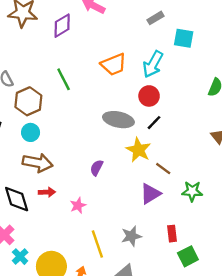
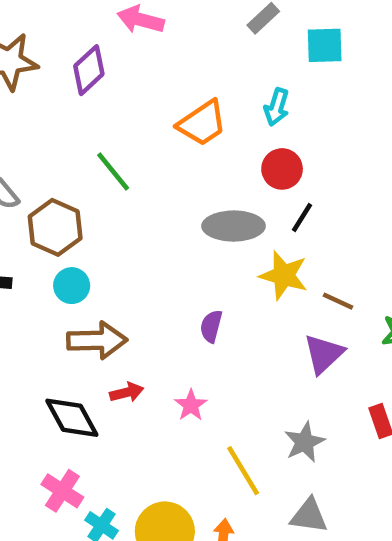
cyan arrow: (153, 64) -> (277, 107), size x0.7

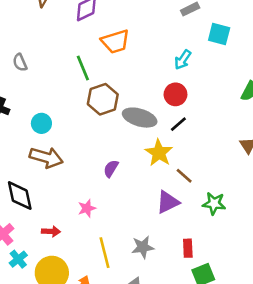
orange trapezoid: (202, 123) -> (115, 42), moved
brown hexagon: (55, 227) -> (103, 99), moved
red arrow: (127, 392) -> (51, 231), moved

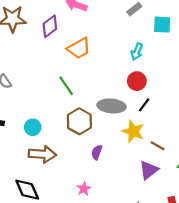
green line: (83, 68) -> (66, 86), moved
brown hexagon: (103, 99) -> (79, 121), moved

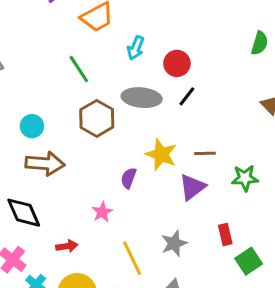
cyan arrow: (137, 52) -> (136, 48), moved
yellow star: (133, 131) -> (161, 155), moved
brown line: (158, 146) -> (205, 153), turned -32
purple semicircle: (97, 152) -> (129, 178), moved

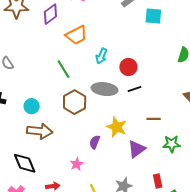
black line: (187, 96) -> (135, 89), turned 32
brown line: (205, 153) -> (154, 119), moved

